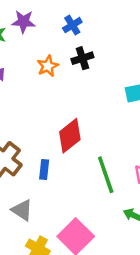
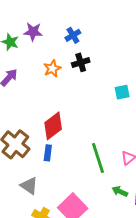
red diamond: (70, 136) -> (53, 126), moved

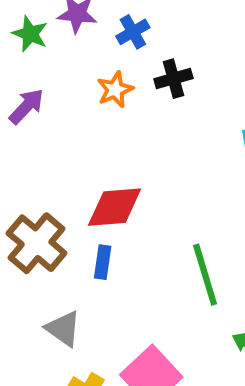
blue cross: (73, 35) -> (133, 32), moved
red diamond: (53, 126) -> (115, 207), turned 32

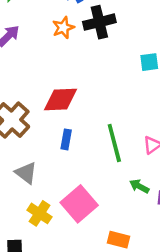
black cross: (173, 79) -> (99, 22), size x1.4
blue rectangle: (103, 262) -> (66, 139), moved

